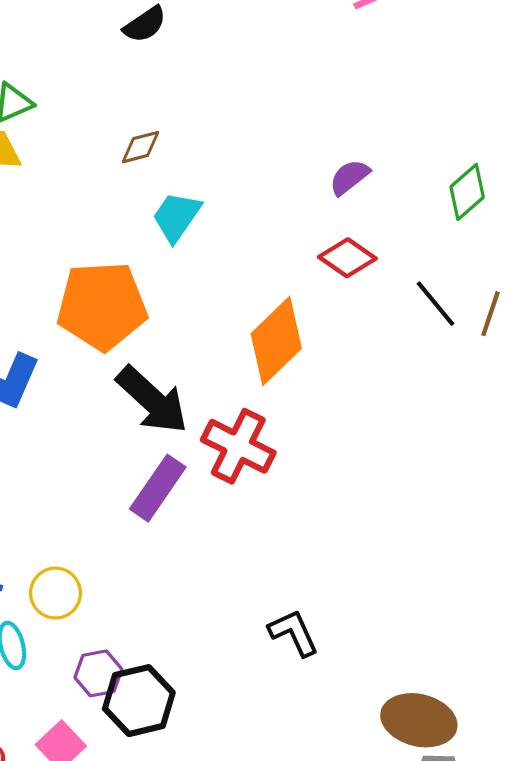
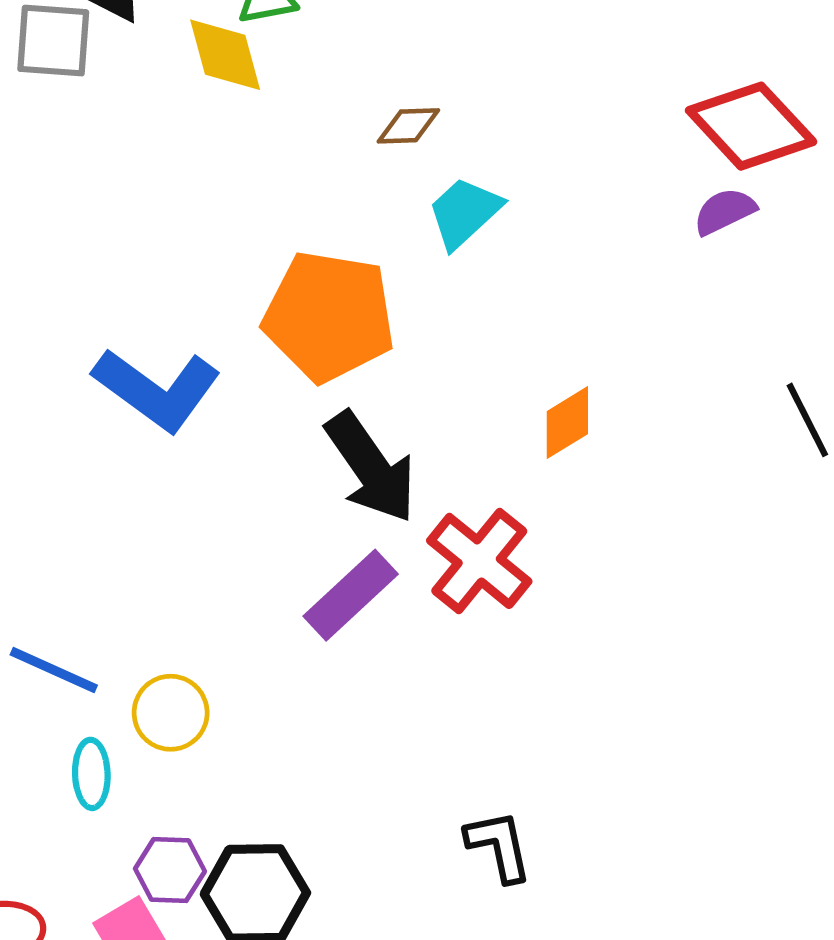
brown diamond: (141, 147) -> (408, 126), moved
red diamond: (347, 258) -> (751, 126), moved, size x1.5
orange diamond: (276, 341) -> (567, 423), size x0.6
purple hexagon: (98, 673) -> (170, 870), moved

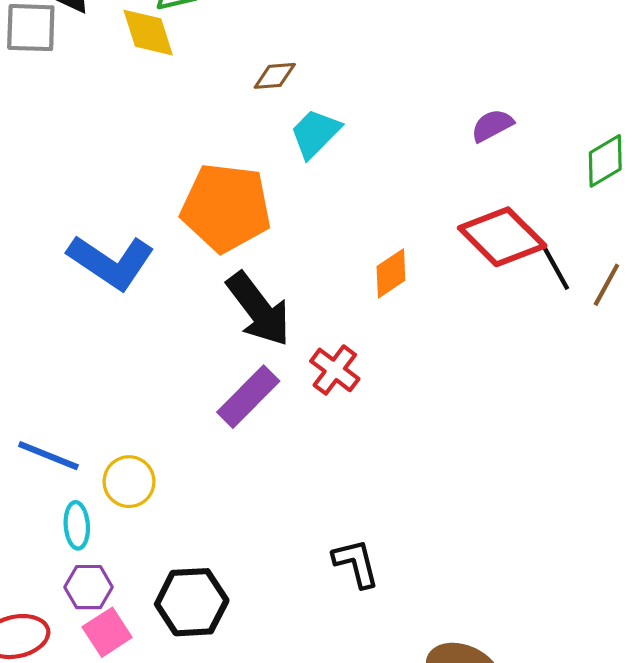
red diamond: (751, 126) -> (502, 237), moved
red cross: (479, 561) -> (335, 370), size x0.7
purple hexagon: (170, 870) -> (88, 587), moved

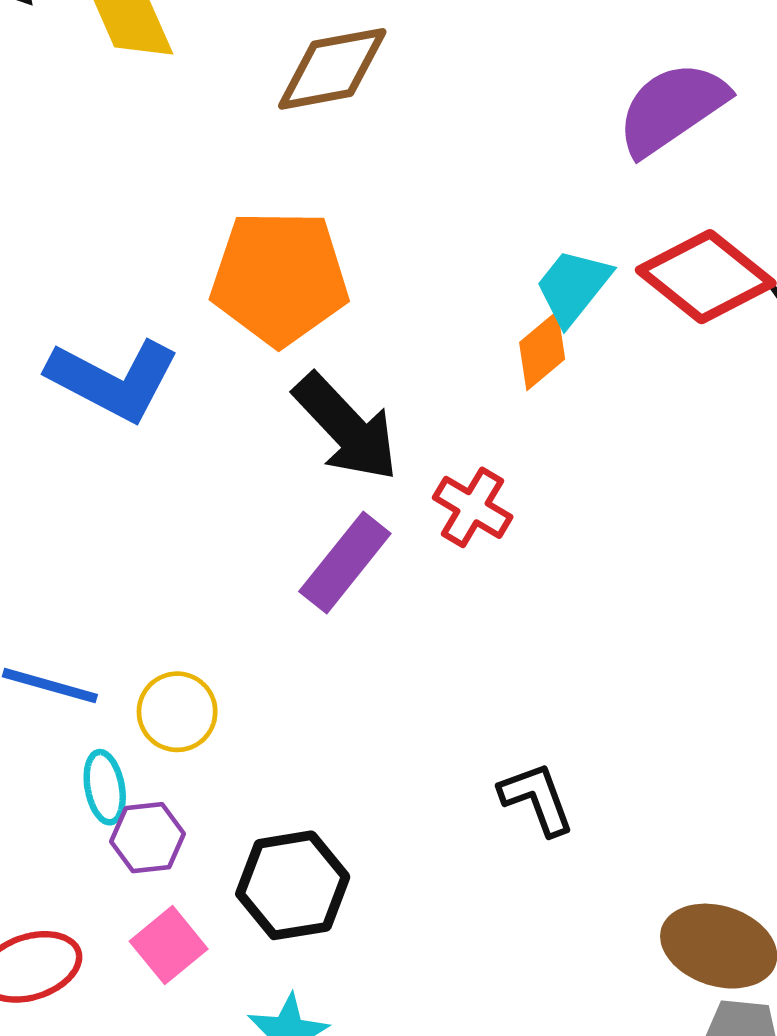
brown diamond: (275, 76) -> (332, 69), size x1.8
purple semicircle: (492, 125) -> (672, 108), size x1.8
cyan trapezoid: (315, 133) -> (573, 287), moved
purple hexagon: (88, 587) -> (148, 838), moved

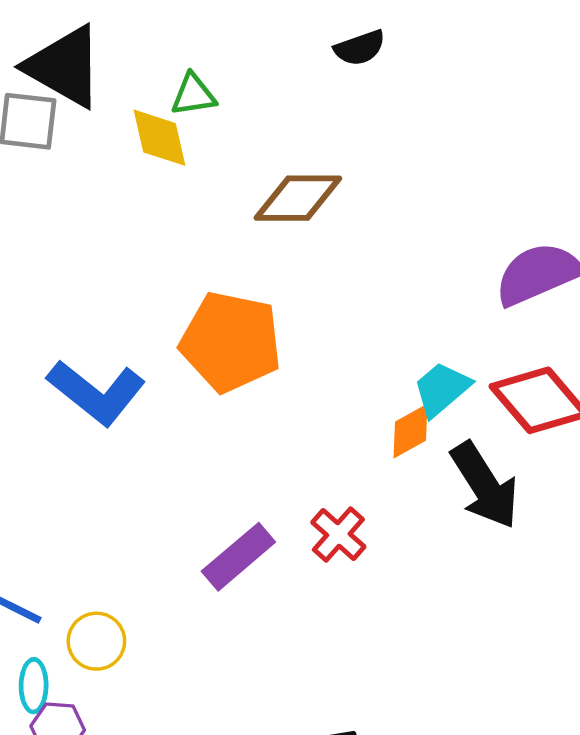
black arrow: (346, 427) -> (485, 485), moved

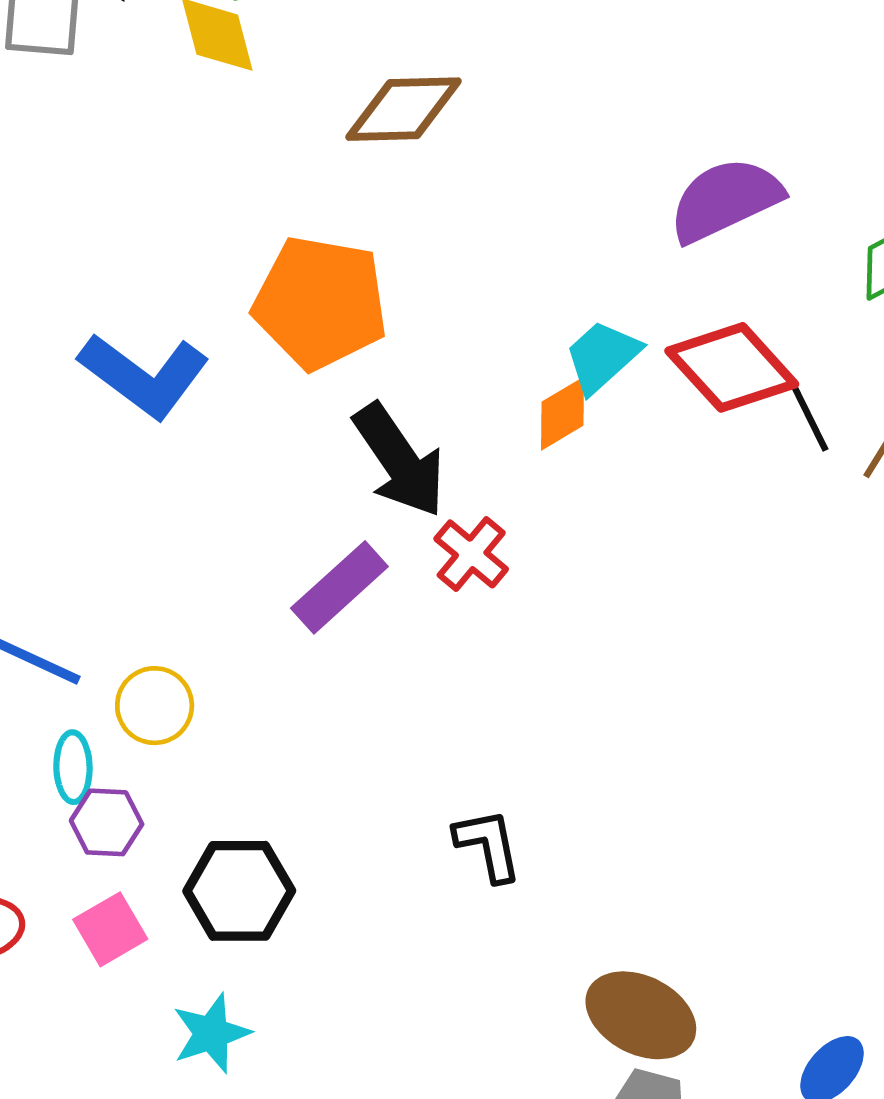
black arrow: (485, 485) -> (399, 460), moved

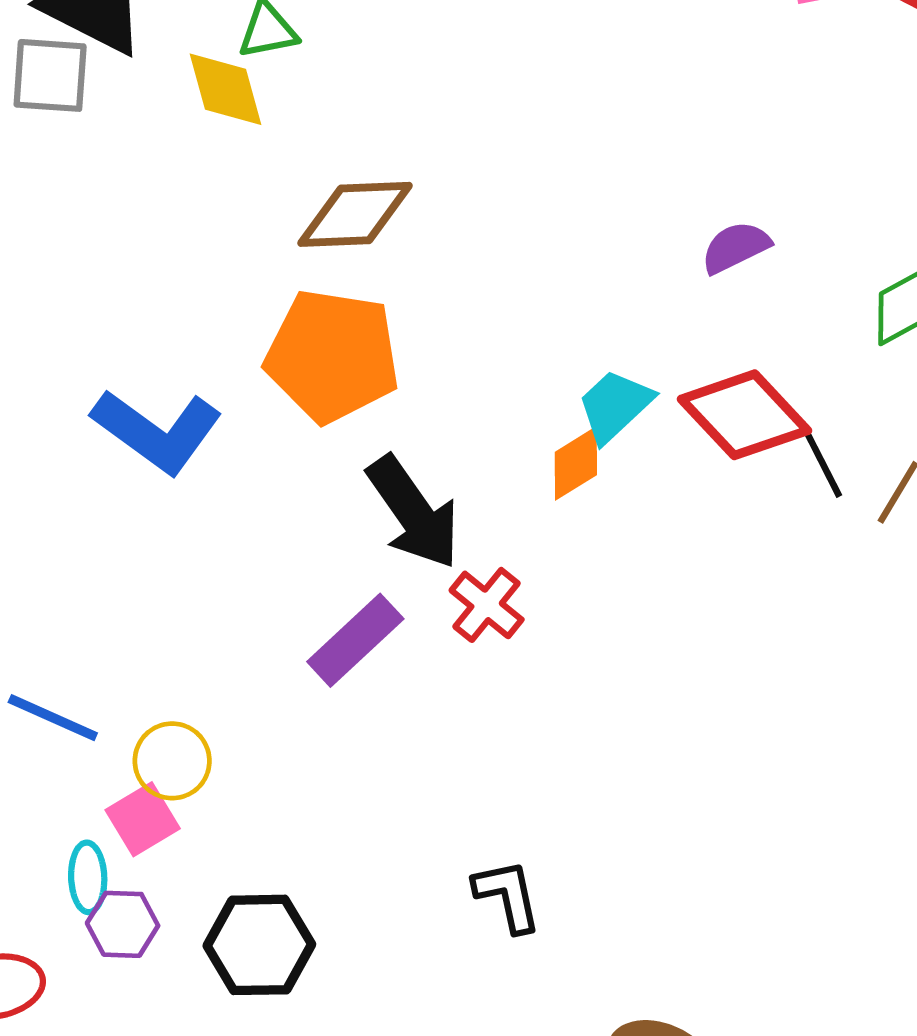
brown diamond: (403, 109) -> (355, 214), moved
purple semicircle: (725, 200) -> (736, 247), size x0.6
cyan ellipse: (73, 767) -> (88, 877), moved
purple hexagon: (107, 822) -> (123, 924), moved
pink square: (110, 929) -> (143, 819), moved

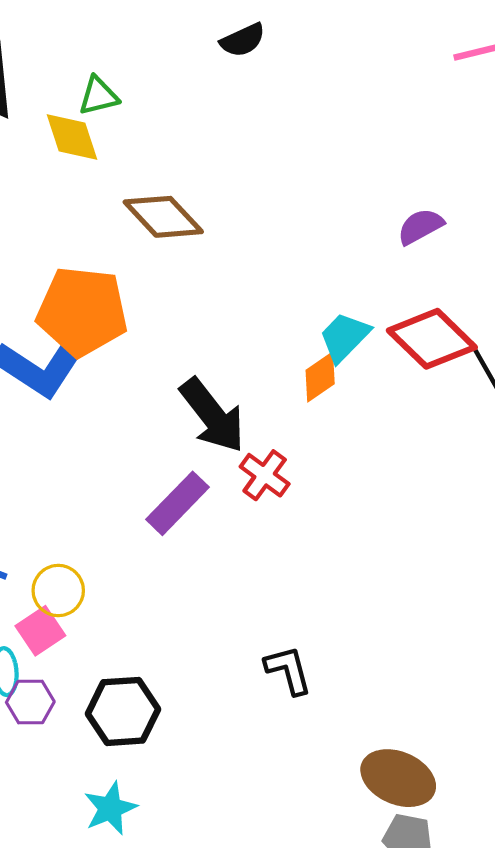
brown diamond: (355, 214) -> (163, 217), turned 52
orange pentagon: (332, 356) -> (82, 311), moved

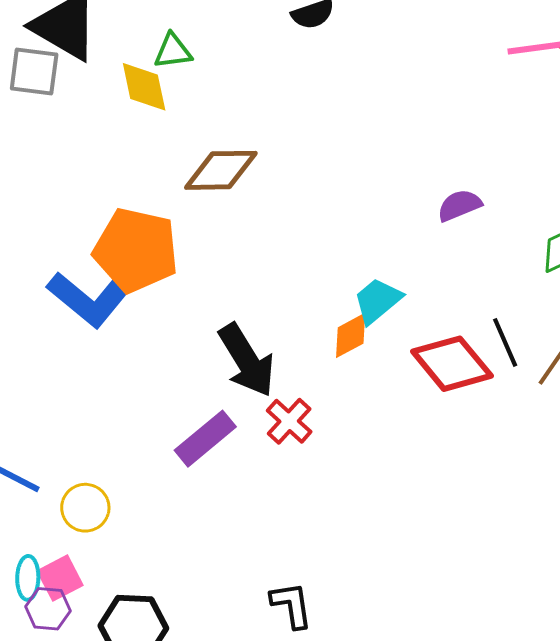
brown diamond: (163, 217) -> (221, 170), turned -54
red diamond: (432, 339) -> (452, 364), moved
pink square: (40, 631) -> (60, 578), moved

